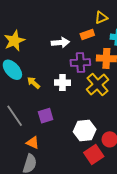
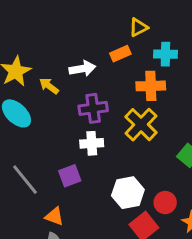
purple cross: (80, 63) -> (93, 108), moved
yellow arrow: (33, 83) -> (49, 86), moved
white cross: (62, 83) -> (92, 143), moved

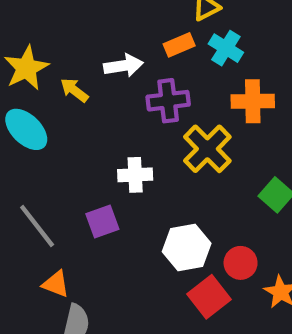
cyan cross: (165, 54) -> (226, 48), moved, turned 30
orange cross: (151, 86) -> (253, 101), moved
purple cross: (93, 108) -> (168, 101), moved
orange triangle: (54, 216) -> (56, 284), moved

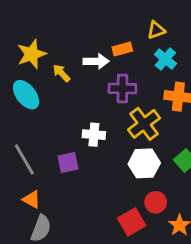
orange rectangle: (179, 45) -> (122, 49), moved
white hexagon: (187, 248) -> (144, 163), moved

